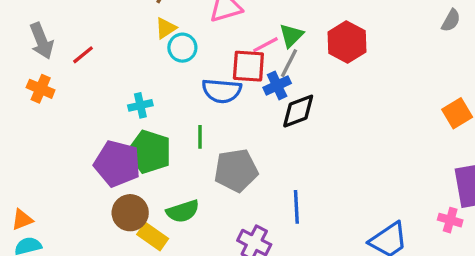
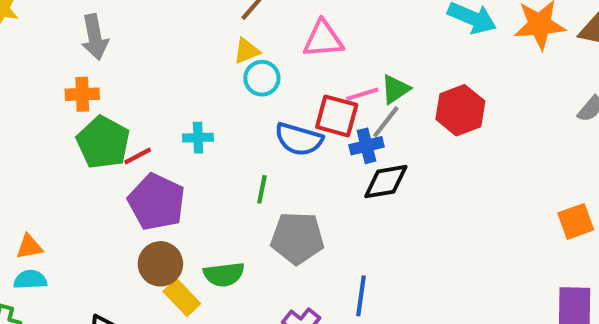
red line: (83, 55) -> (138, 156), moved
orange cross: (41, 89) -> (82, 94), turned -36
green pentagon: (149, 152) -> (103, 142), moved

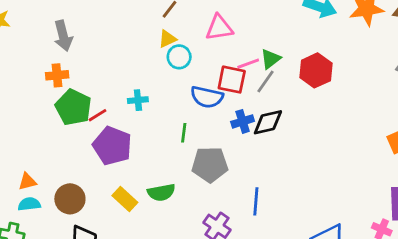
blue cross: (366, 146) -> (243, 121), moved
brown circle: (160, 264) -> (70, 199), moved
yellow rectangle: (182, 298) -> (125, 199), moved

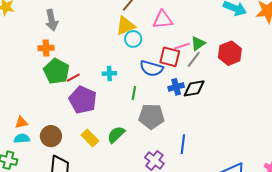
yellow triangle: (167, 39) -> (125, 26), size x1.5
cyan cross: (138, 100) -> (109, 73), moved
green semicircle: (161, 192) -> (116, 135), turned 144

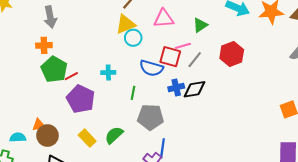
green triangle: (198, 43) -> (200, 25), moved
orange triangle: (21, 122) -> (39, 125), moved
blue line: (183, 144) -> (162, 148), moved

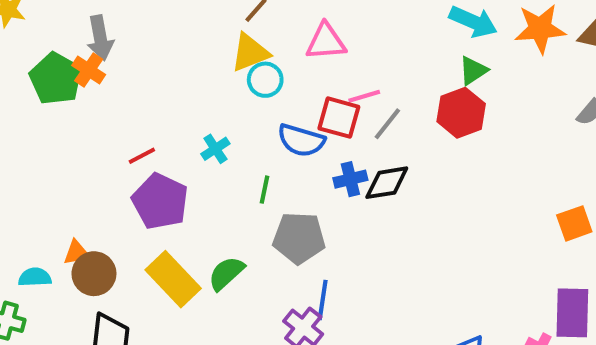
green triangle: (200, 25) -> (473, 71), moved
orange cross: (44, 45) -> (89, 70), moved, turned 35
green pentagon: (54, 69) -> (56, 79), moved
cyan cross: (108, 73) -> (215, 149), turned -32
yellow rectangle: (87, 138) -> (173, 279), size x1.5

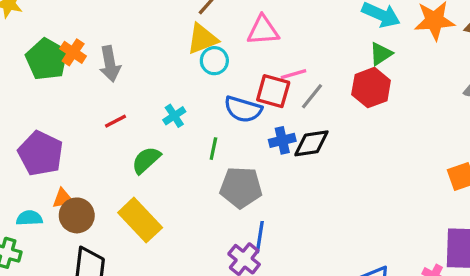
gray arrow: (100, 38) -> (110, 64), moved
purple pentagon: (160, 201) -> (41, 153), moved
green semicircle: (226, 273) -> (146, 160), moved

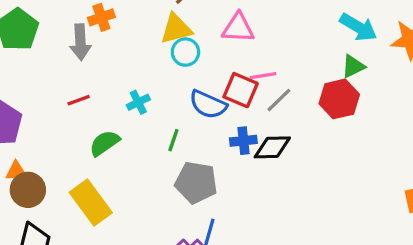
orange cross: (73, 52) -> (101, 17), moved, turned 30

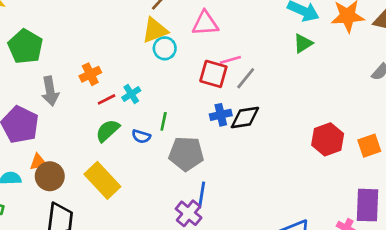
orange cross: (101, 17) -> (90, 74), moved
gray arrow: (80, 42) -> (50, 91), moved
red hexagon: (339, 99) -> (328, 139), moved
red line: (79, 100) -> (107, 99), moved
blue semicircle: (208, 104) -> (141, 136), moved, size x0.6

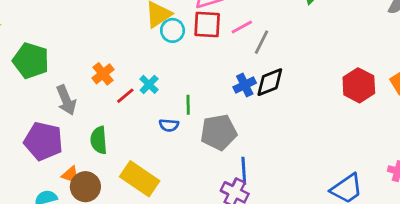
red square: (213, 74) -> (207, 24), moved
green semicircle: (108, 131) -> (99, 140), moved, turned -40
orange triangle: (38, 162) -> (71, 175), turned 42

